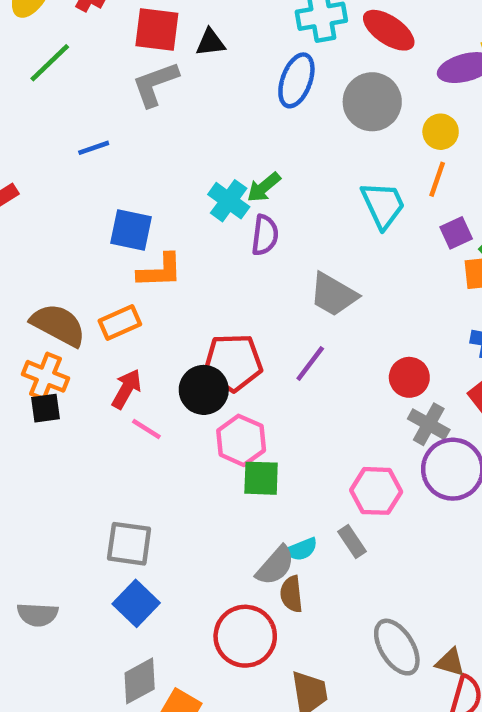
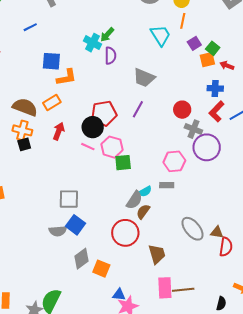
pink line: (146, 429) -> (88, 147), moved
gray rectangle: (352, 542) -> (167, 185), turned -48
brown semicircle: (291, 594) -> (143, 212), turned 49
gray semicircle: (38, 614) -> (58, 231), moved

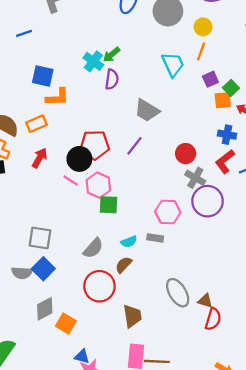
gray semicircle: (134, 200) -> (93, 248), moved

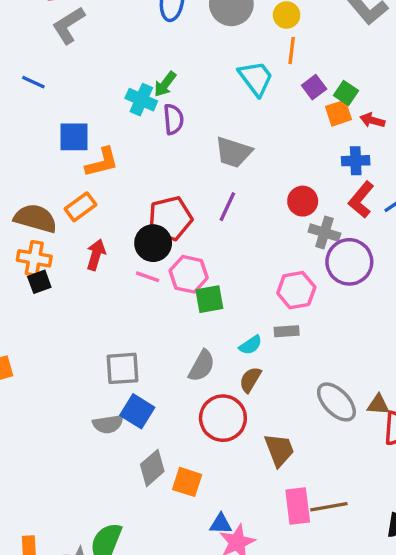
blue line: (24, 33) -> (33, 82), turned 56

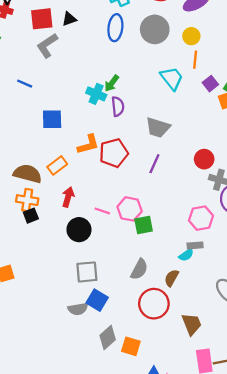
orange L-shape: (102, 162) -> (88, 144), moved
red pentagon: (170, 218) -> (114, 153), moved
black circle: (153, 243) -> (79, 230), moved
cyan semicircle: (251, 345) -> (186, 255), moved

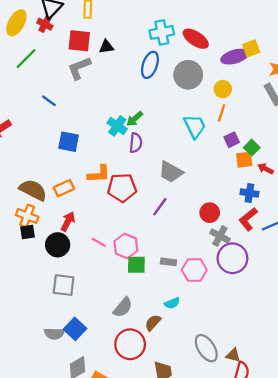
black circle: (79, 230) -> (58, 245), moved
gray rectangle: (195, 245) -> (168, 262), moved
gray square: (87, 272) -> (64, 285), moved

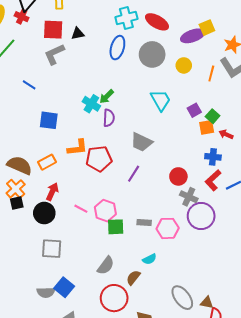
orange line: (222, 113) -> (211, 73), moved
orange cross: (27, 216) -> (16, 189), turned 30

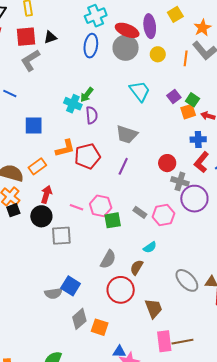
red ellipse: (157, 22) -> (127, 30), moved
purple ellipse: (193, 36) -> (150, 26), moved, turned -70
gray rectangle: (144, 223) -> (140, 212), turned 40
gray square: (52, 249) -> (61, 236), moved

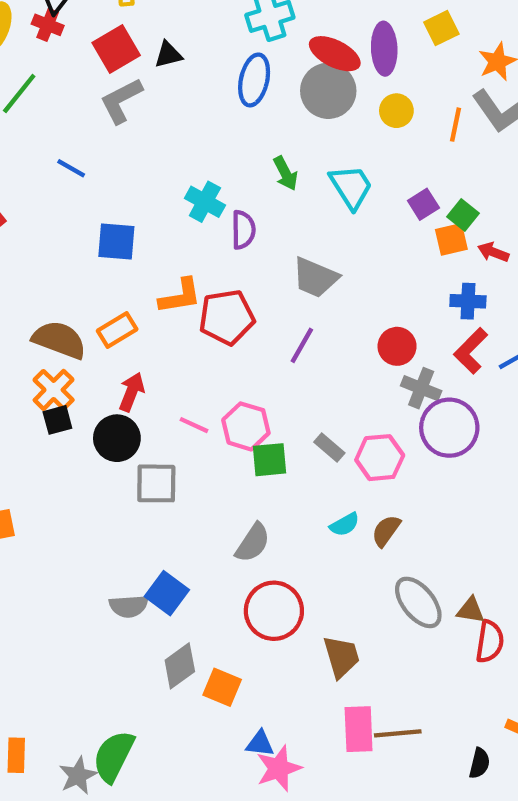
red square: (26, 37) -> (116, 49), turned -30
green arrow: (87, 95) -> (285, 173), moved, turned -70
brown semicircle: (137, 267) -> (386, 531), moved

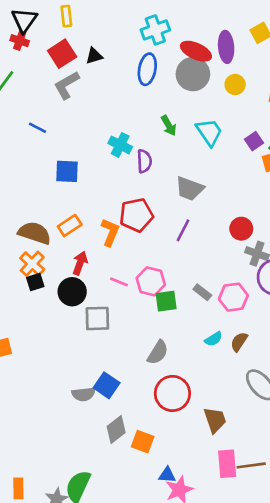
orange L-shape: (180, 296) -> (110, 232), moved, turned -56

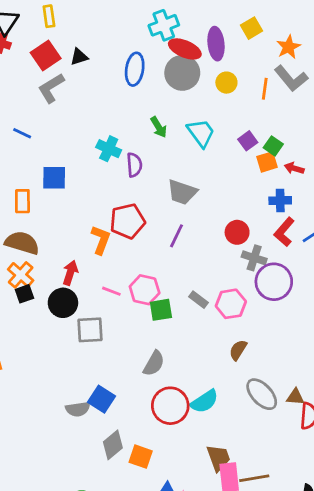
cyan cross: (155, 30) -> (164, 25), moved
orange rectangle: (70, 226) -> (22, 201), moved, turned -55
cyan semicircle: (214, 339) -> (204, 401), moved, size x1.5
brown trapezoid: (215, 420) -> (218, 458), moved

